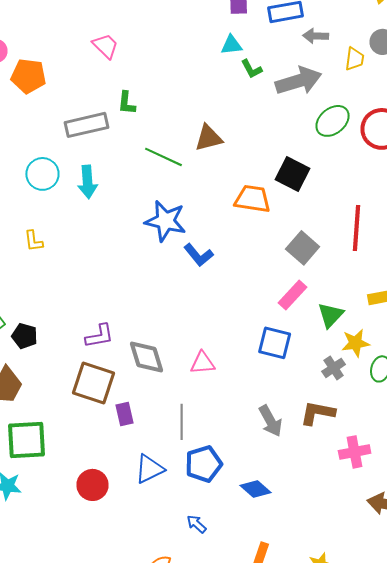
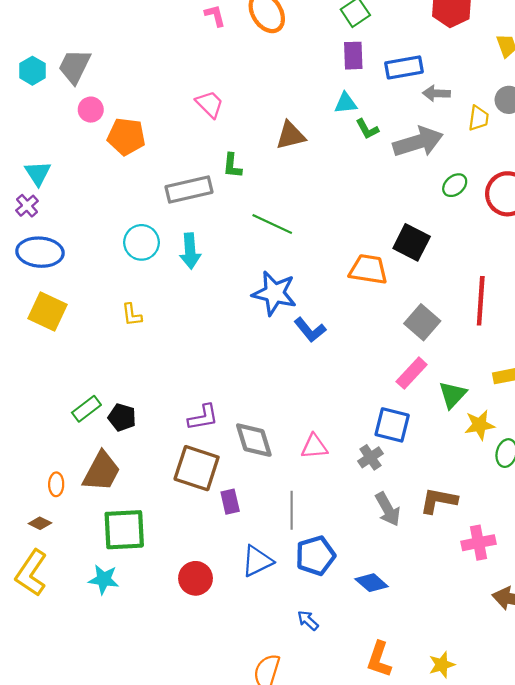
green ellipse: (333, 121) -> (455, 185), size x0.7
brown triangle: (209, 138) -> (291, 135), moved
gray cross: (334, 368) -> (370, 457), moved

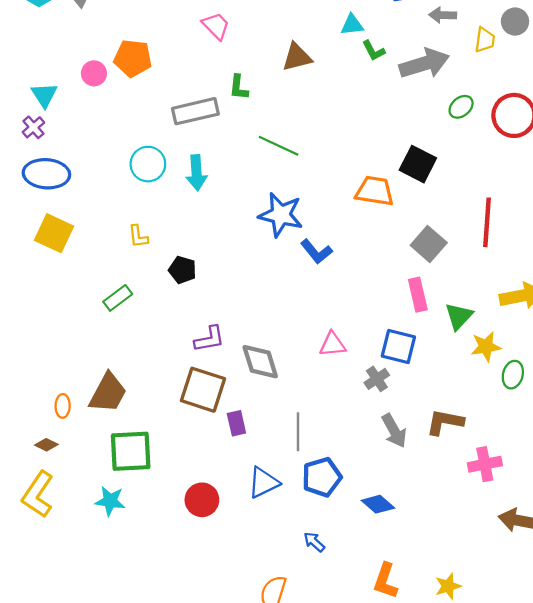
pink circle: (91, 110) -> (94, 73), moved
pink rectangle: (412, 373) -> (418, 295), turned -56
green rectangle: (86, 409) -> (118, 298), moved
black pentagon: (122, 417) -> (182, 270), moved
pink triangle: (314, 447) -> (333, 344), moved

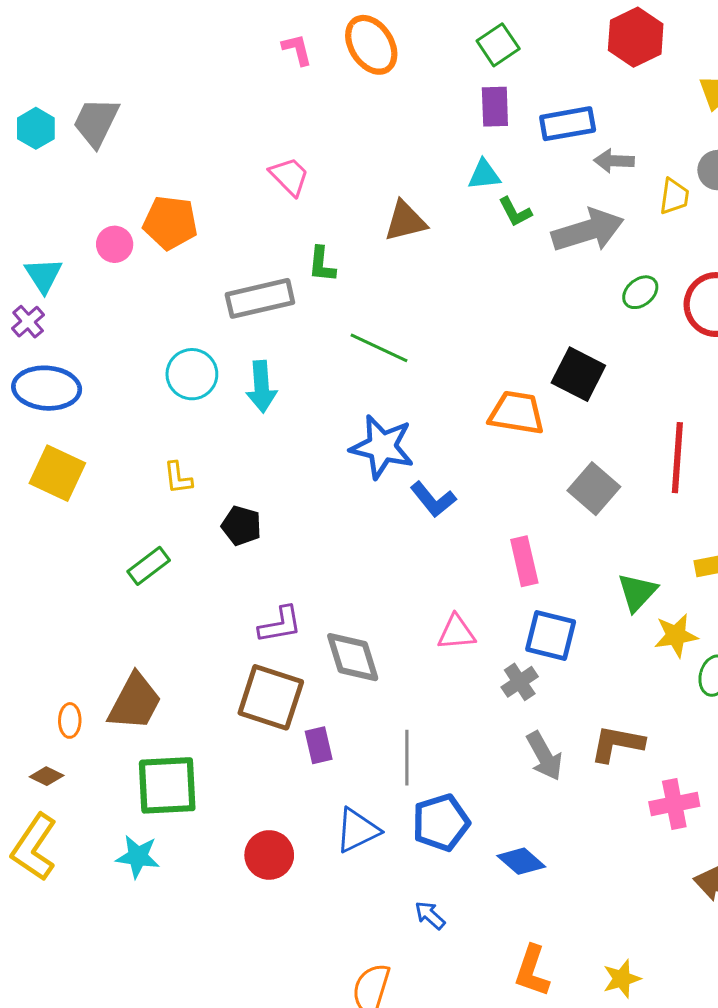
pink rectangle: (418, 295) -> (524, 561), moved

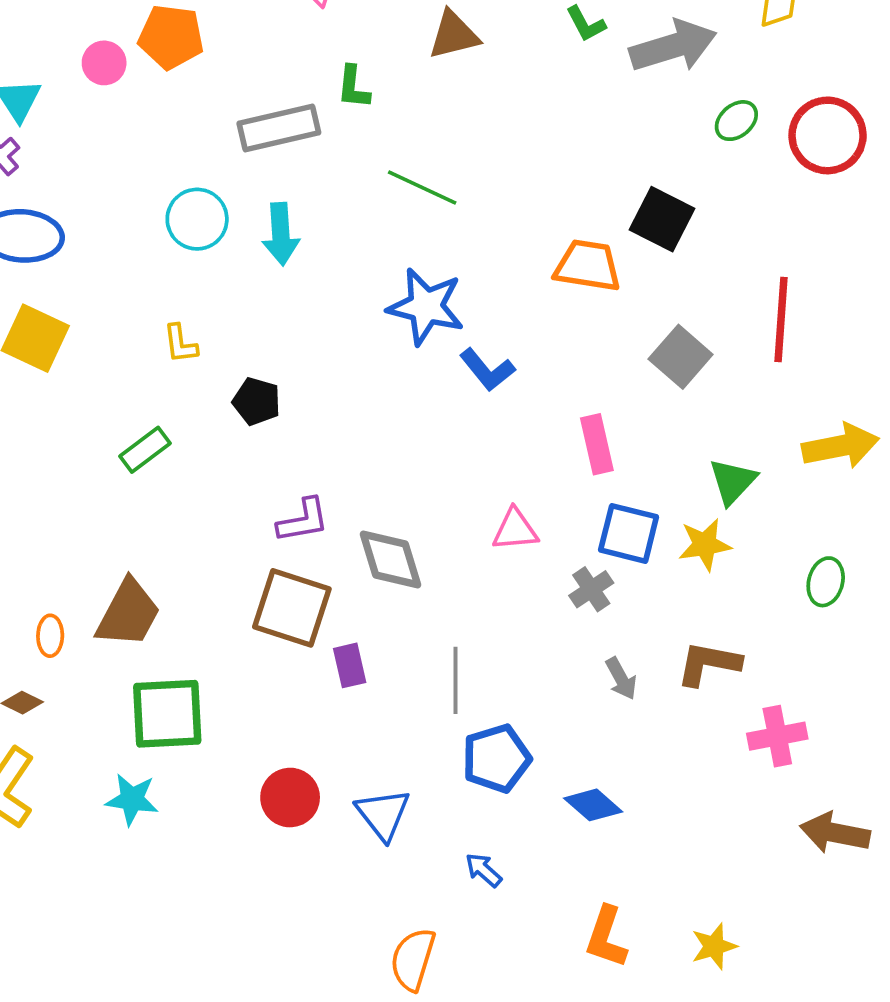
yellow star: (676, 635) -> (705, 545), moved
gray arrow: (544, 756) -> (621, 678), size x0.7
blue triangle: (357, 830) -> (383, 814), moved, turned -42

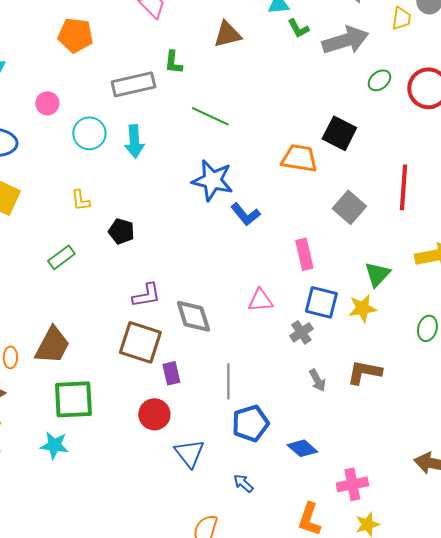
pink circle: (104, 63) -> (47, 103), moved
pink cross: (777, 736) -> (352, 484), moved
red circle: (290, 798) -> (154, 414), moved

